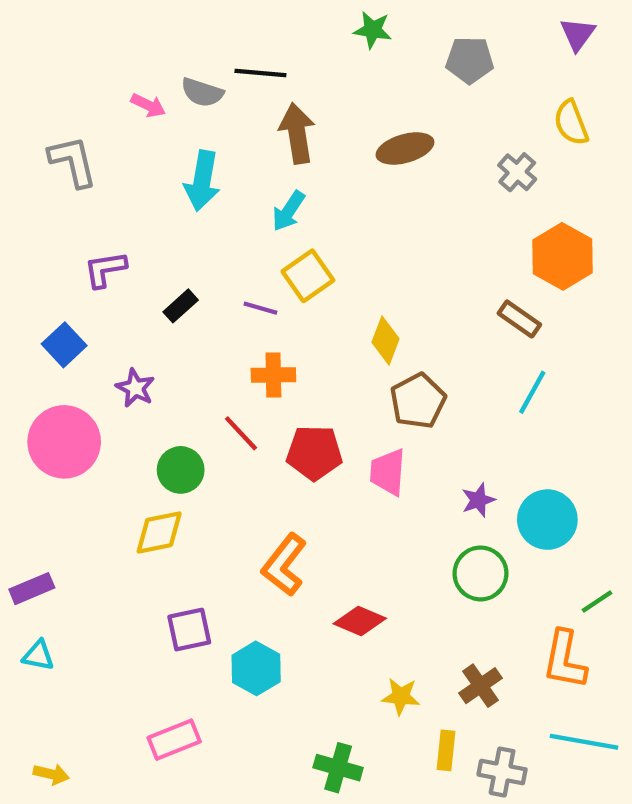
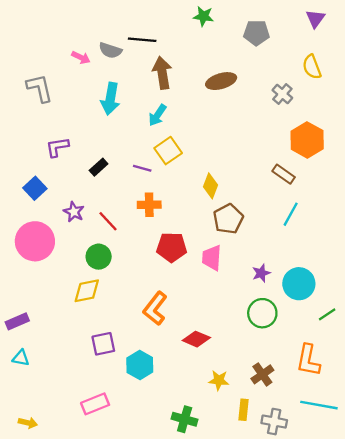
red line: (241, 433) -> (108, 221), moved
green line: (597, 602) -> (327, 314), moved

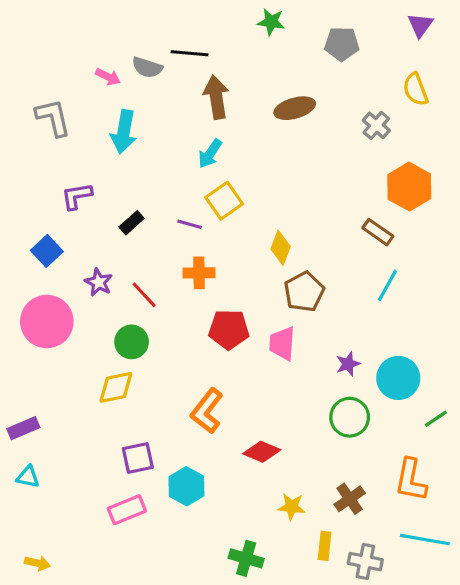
cyan arrow: (110, 99) -> (124, 132), moved
pink rectangle: (95, 404) -> (127, 510), moved

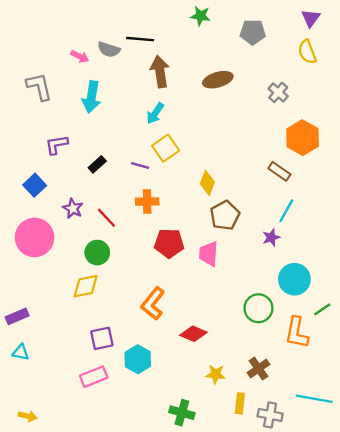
yellow semicircle: (416, 89) -> (307, 52), moved
purple star: (348, 364) -> (271, 237), moved
orange L-shape: (411, 480) -> (297, 333), moved

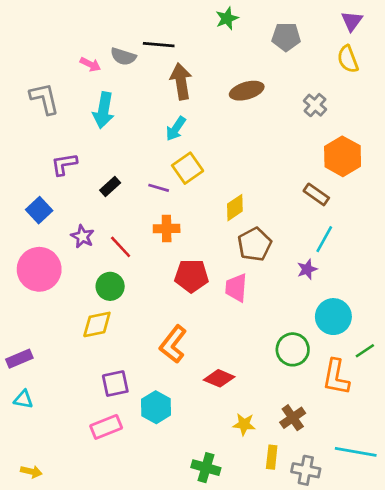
green star: (200, 16) -> (227, 18), turned -30
yellow diamond: (207, 183) -> (235, 208), turned 35

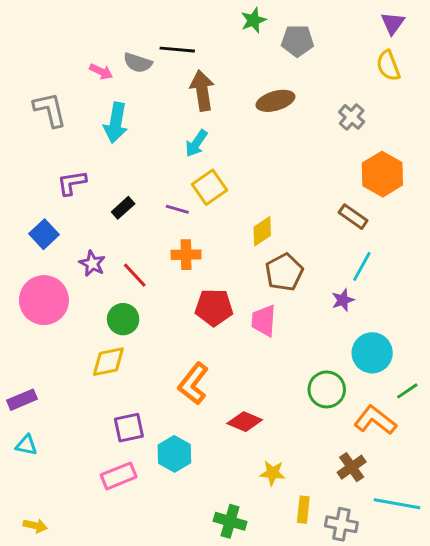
gray pentagon: (286, 37) -> (297, 41), moved
orange L-shape: (336, 377) -> (375, 420), turned 117
brown cross: (293, 418) -> (352, 467), moved

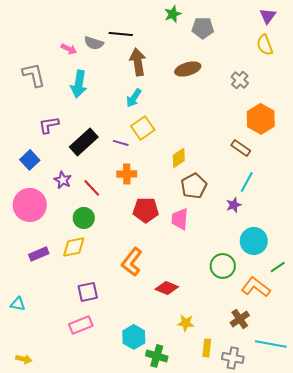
black rectangle: (123, 208) -> (84, 142), size x1.8
purple rectangle: (22, 400) -> (39, 254), moved
cyan hexagon: (174, 454) -> (134, 337), moved

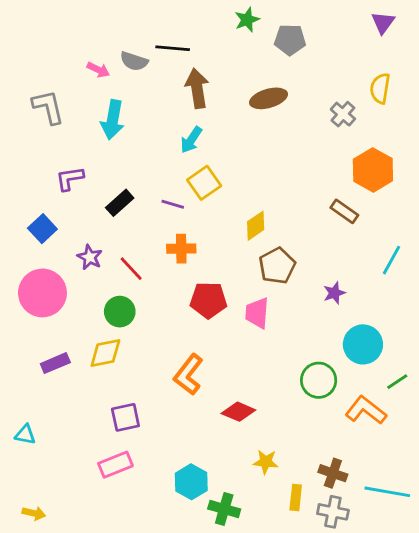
yellow semicircle: (265, 45) -> (380, 88), moved, turned 30
black rectangle: (84, 142) -> (120, 203), size x0.7
cyan line: (247, 182) -> (392, 260), moved
brown cross: (240, 319) -> (333, 473), moved, turned -36

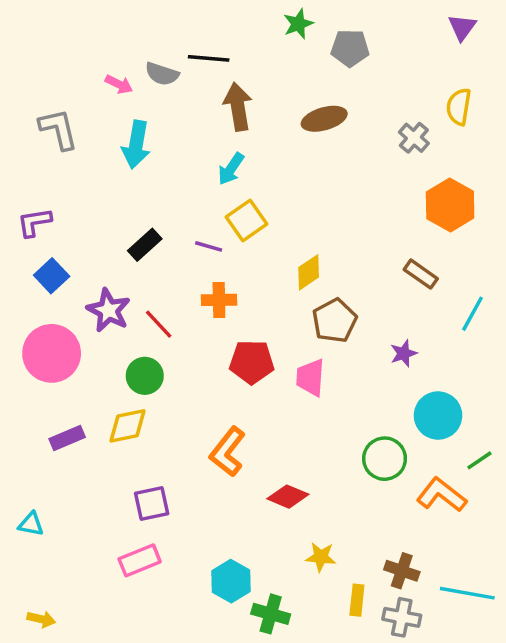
purple L-shape: (70, 178) -> (34, 222), moved
brown rectangle: (344, 211) -> (421, 274), moved
purple star: (90, 257) -> (109, 310), size x1.4

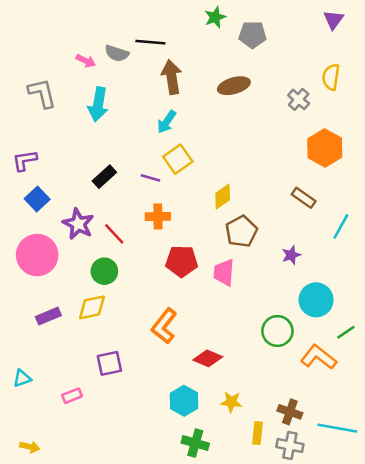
cyan triangle: (31, 524) -> (22, 378), turned -30
pink rectangle: (140, 560) -> (72, 396), moved, size x0.7
cyan hexagon: (231, 581) -> (184, 401), moved

